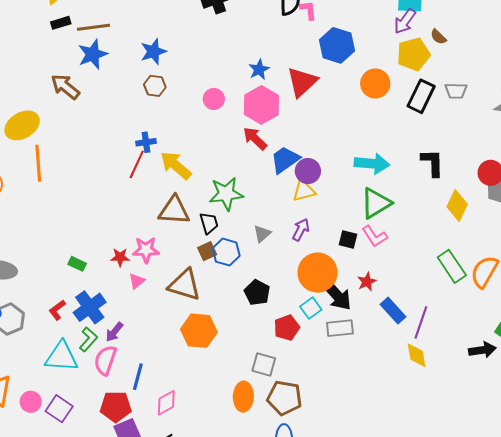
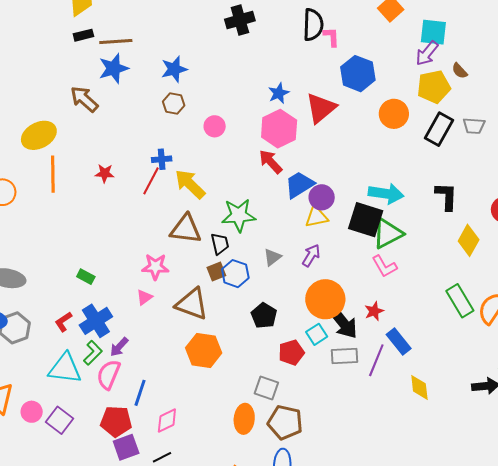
pink circle: (214, 99) -> (215, 126), moved
black square: (348, 240) -> (366, 220), moved, size x1.8
red star: (120, 257) -> (105, 173), moved
purple line: (421, 322) -> (376, 360), moved

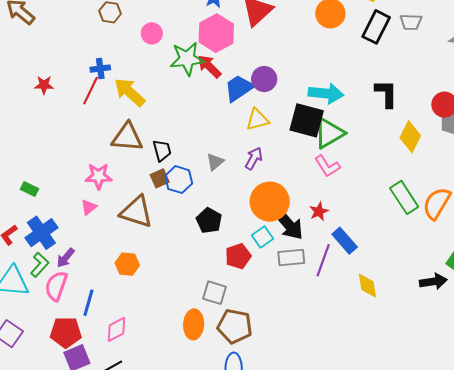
purple circle: (322, 197) -> (264, 79), moved
green star: (239, 215) -> (187, 59), moved
orange hexagon: (204, 350) -> (127, 264), moved, size x0.7

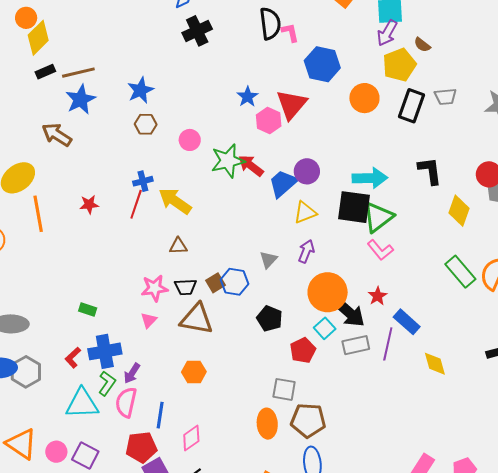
pink hexagon: (216, 33) -> (269, 121), moved, size x0.7
brown triangle: (127, 137) -> (178, 246), size x0.6
black trapezoid: (162, 150) -> (185, 287), moved, turned 110
blue cross: (41, 233) -> (105, 351), turned 32

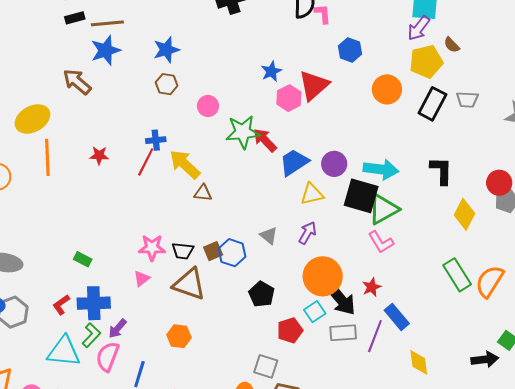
blue hexagon: (322, 64) -> (350, 50), size x0.7
purple circle: (307, 171) -> (334, 164), moved
brown triangle: (178, 246) -> (203, 193), moved
gray triangle: (268, 260) -> (269, 236), turned -42

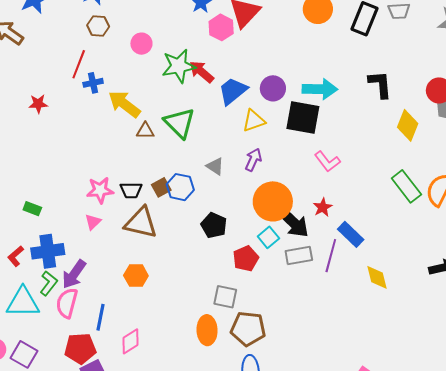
red line: (146, 162) -> (79, 64), moved
green triangle: (383, 209) -> (180, 123), moved, turned -40
purple arrow: (117, 329) -> (74, 274), size x1.4

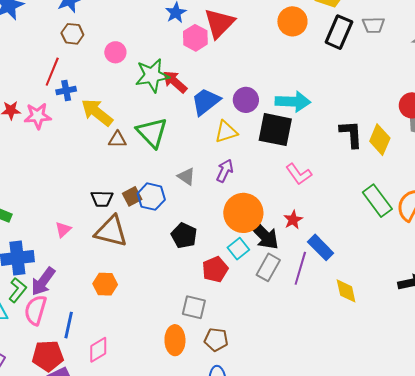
black L-shape: (380, 84) -> (351, 134), moved
pink star: (100, 190) -> (38, 116), moved
gray rectangle: (299, 255) -> (268, 267), turned -52
brown pentagon: (248, 329) -> (216, 340), size x0.7

